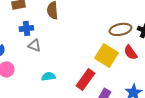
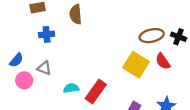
gray triangle: (34, 45) -> (44, 68), moved
red rectangle: (85, 79) -> (96, 92), moved

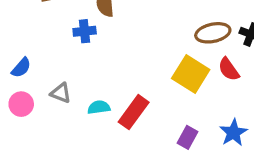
blue cross: (47, 34) -> (85, 31), moved
gray triangle: (44, 68) -> (61, 93), moved
pink circle: (24, 80) -> (21, 104), moved

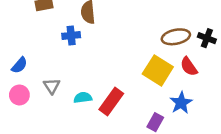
gray triangle: (61, 93) -> (52, 86), turned 36
blue star: (233, 133) -> (181, 103), moved

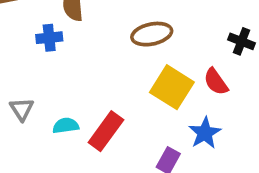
brown ellipse: (176, 37) -> (152, 34), moved

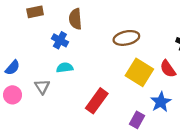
blue cross: (49, 38) -> (60, 40), turned 35
cyan semicircle: (66, 126) -> (65, 68), moved

